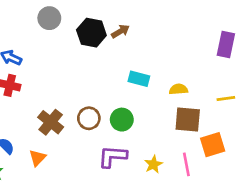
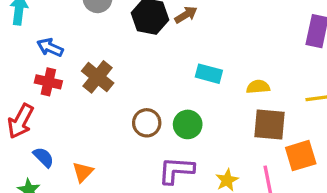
brown cross: (51, 122) -> (98, 77), moved

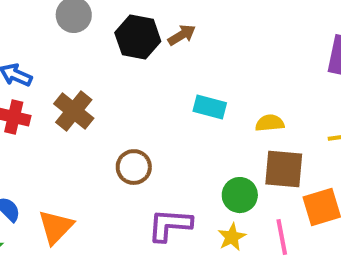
green circle: (188, 124) -> (240, 195), moved
orange triangle: (83, 172) -> (56, 227), size x1.4

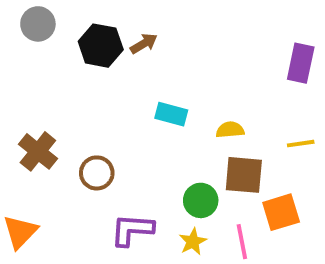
brown cross: (74, 111) -> (38, 151), moved

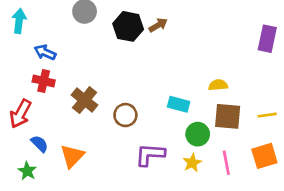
cyan rectangle: (171, 114) -> (179, 104), moved
yellow line: (301, 144) -> (267, 115), moved
orange square: (281, 212) -> (264, 156), moved

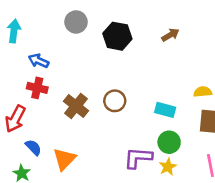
brown arrow: (158, 25) -> (170, 35), moved
brown circle: (125, 115) -> (115, 101), moved
green circle: (198, 134) -> (169, 142), moved
yellow star: (192, 163) -> (168, 167), moved

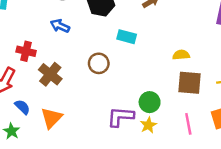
blue arrow: (39, 61) -> (60, 26), moved
brown cross: (76, 106) -> (50, 74), moved
cyan rectangle: (165, 110) -> (127, 37), moved

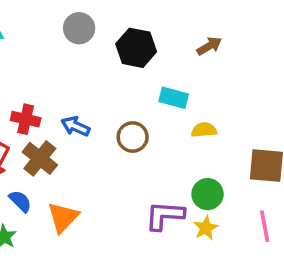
blue arrow: (60, 26) -> (76, 126), moved
yellow semicircle: (181, 55) -> (204, 130), moved
brown cross: (50, 74) -> (40, 158), moved

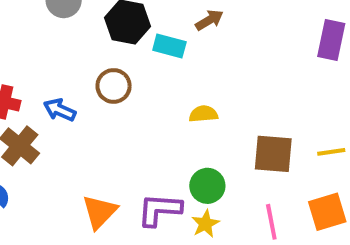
cyan rectangle: (174, 98) -> (169, 46), moved
brown circle: (133, 137) -> (114, 86), moved
orange triangle: (63, 217) -> (100, 212), moved

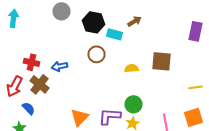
brown circle: (114, 86) -> (96, 54), moved
blue arrow: (60, 110) -> (60, 66), turned -35
brown square: (273, 154) -> (162, 61), moved

